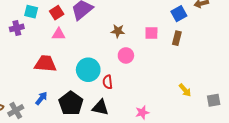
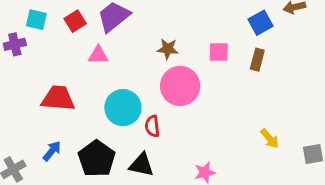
pink triangle: (59, 34) -> (98, 55), moved
pink circle: (126, 55) -> (180, 86), size x1.6

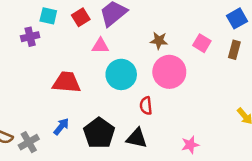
pink square: (219, 52) -> (202, 43), turned 30
cyan circle: (123, 108) -> (121, 74), moved

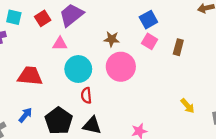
blue square: (237, 18) -> (148, 20), moved
red semicircle: (146, 106) -> (86, 95), moved

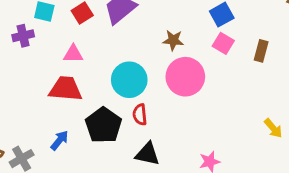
pink triangle: (60, 44) -> (73, 54), moved
black pentagon: (59, 121) -> (103, 125), moved

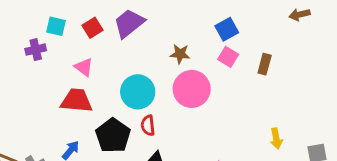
pink triangle: (73, 54) -> (84, 67), turned 36
yellow arrow: (273, 128) -> (276, 139), turned 30

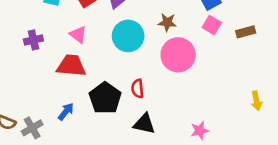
purple cross: (36, 50) -> (33, 40), moved
brown rectangle: (265, 64) -> (246, 32), turned 60
cyan circle: (138, 92) -> (128, 36), moved

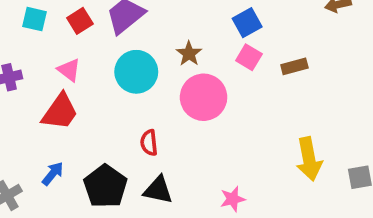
brown star: (167, 22) -> (189, 54), turned 30
red trapezoid: (71, 66) -> (60, 112), turned 120
black pentagon: (105, 98) -> (105, 186), moved
yellow arrow: (256, 101) -> (309, 159), size x1.6

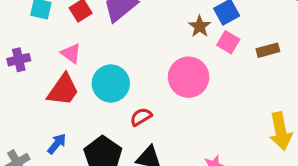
brown star: (189, 54) -> (200, 26), moved
cyan circle: (136, 72) -> (111, 83), moved
red semicircle: (149, 143) -> (141, 117), turned 65

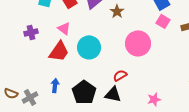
brown star: (200, 26) -> (117, 11), moved
red semicircle: (141, 117) -> (120, 75), moved
blue arrow: (57, 144) -> (55, 85), turned -32

